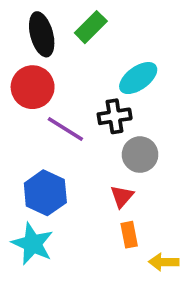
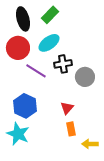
cyan ellipse: (138, 78) -> (49, 43), moved
gray circle: (140, 155) -> (85, 77), moved

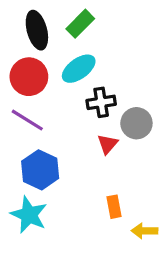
purple line: (36, 71) -> (27, 120), moved
red triangle: (67, 108) -> (108, 144), moved

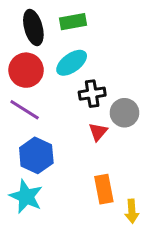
green rectangle: (80, 24) -> (73, 22), turned 35
orange rectangle: (114, 207) -> (104, 189), size x1.4
yellow arrow: (144, 231) -> (132, 211), turned -95

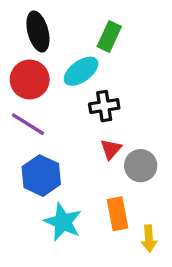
green rectangle: (73, 22) -> (109, 36), moved, turned -55
gray circle: (124, 113) -> (141, 166), moved
cyan star: (26, 196) -> (63, 222), moved

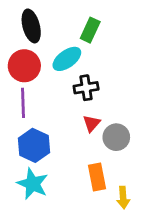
purple line: (28, 124) -> (23, 103), turned 56
cyan star: (63, 222) -> (33, 184), moved

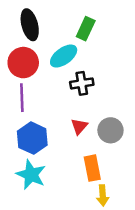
red triangle: (92, 123) -> (79, 126), moved
yellow arrow: (123, 198) -> (103, 195), moved

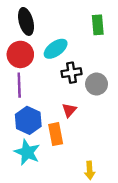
green rectangle: (86, 29) -> (98, 25), moved, turned -30
gray circle: (110, 130) -> (97, 84), moved
orange rectangle: (92, 168) -> (56, 134), moved

